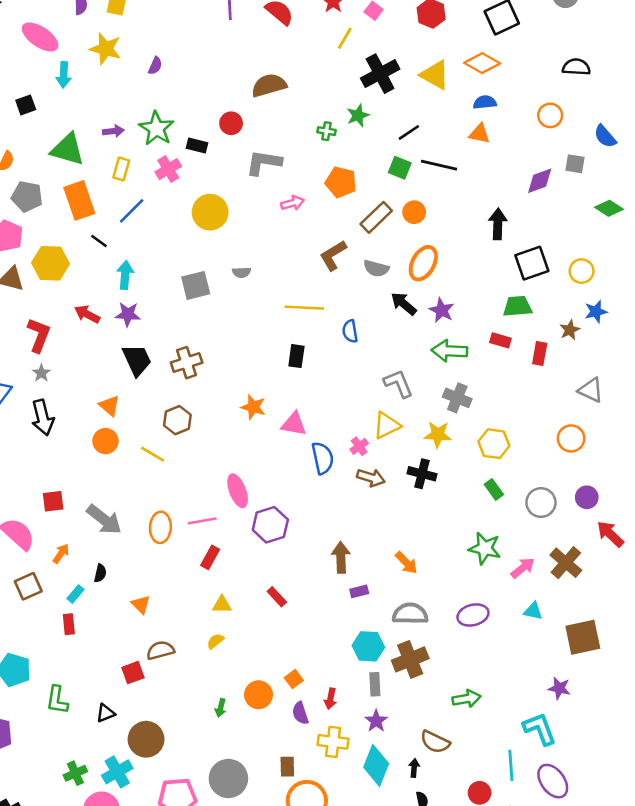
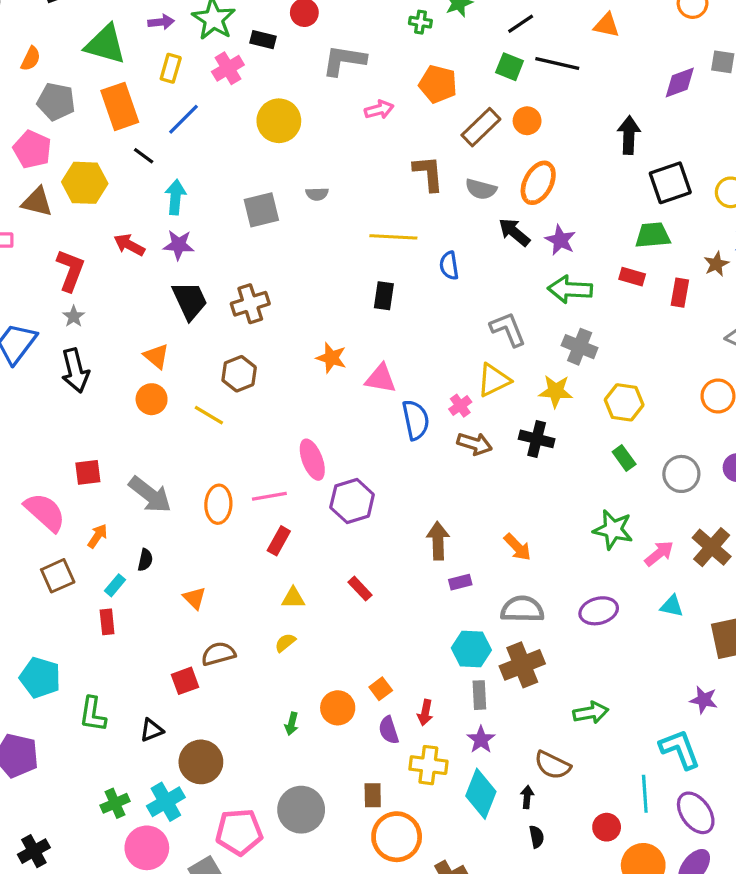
brown L-shape: (333, 255) -> (428, 173), turned 116

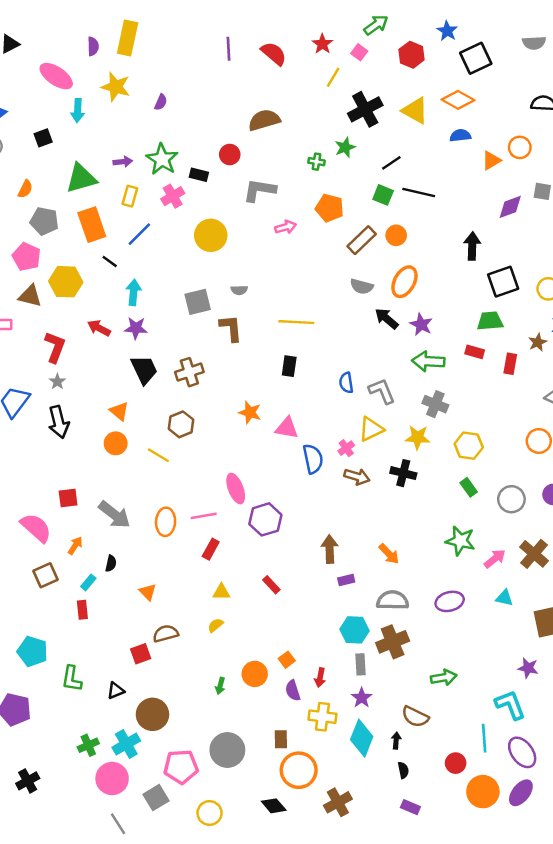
orange triangle: (607, 25) -> (491, 160), moved, turned -42
green triangle: (105, 44) -> (81, 178), turned -32
brown L-shape: (428, 173) -> (231, 328), moved
blue semicircle: (449, 266) -> (346, 383), moved

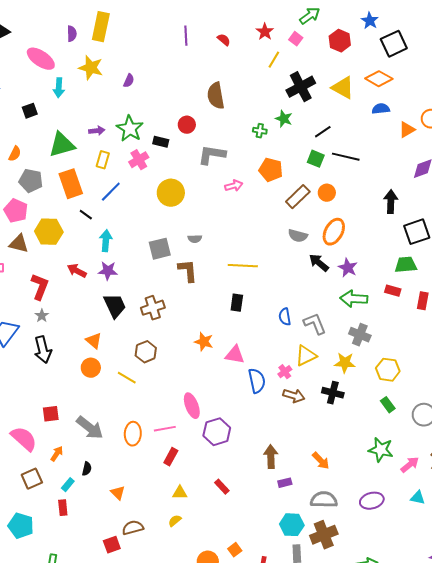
red semicircle: (274, 53) -> (224, 40), size x0.6
brown semicircle: (264, 120) -> (216, 96), turned -84
green star: (345, 147) -> (284, 119), turned -30
cyan pentagon: (32, 651) -> (21, 526), moved

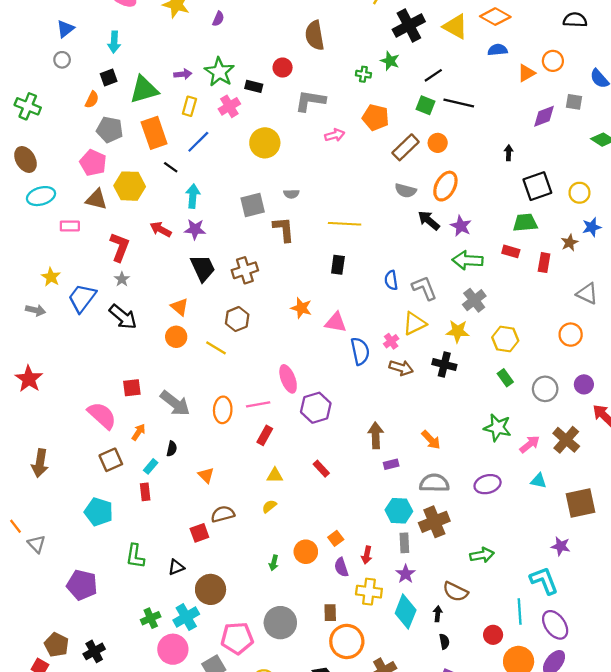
cyan arrow: (59, 88) -> (114, 42), moved
black square: (30, 111) -> (109, 78), moved
black arrow: (391, 202) -> (509, 153), size x0.6
gray cross: (360, 335) -> (474, 300), turned 30
black arrow: (43, 350) -> (123, 317), turned -36

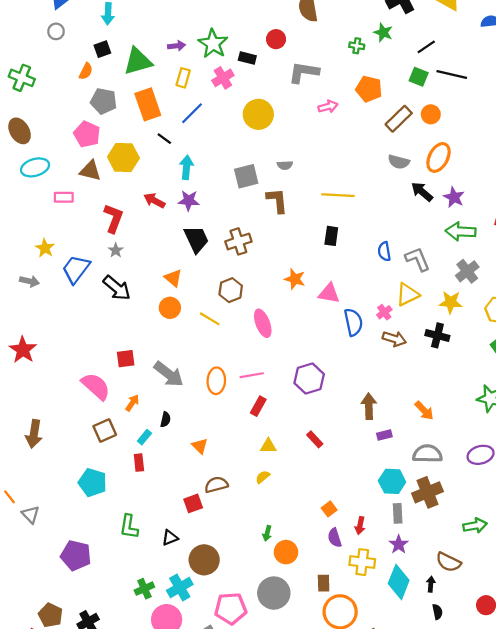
pink ellipse: (288, 379) -> (263, 323), moved
orange circle: (306, 552) -> (286, 552), moved

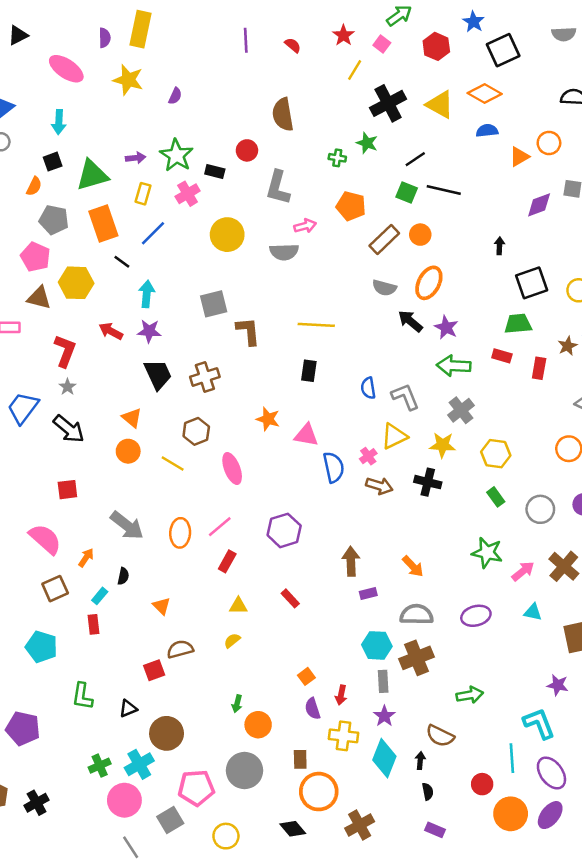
gray L-shape: (304, 72) -> (278, 188), turned -84
gray semicircle: (285, 165) -> (284, 252), moved, size x1.6
red square: (126, 359) -> (67, 490), moved
pink line: (252, 375) -> (220, 527), turned -30

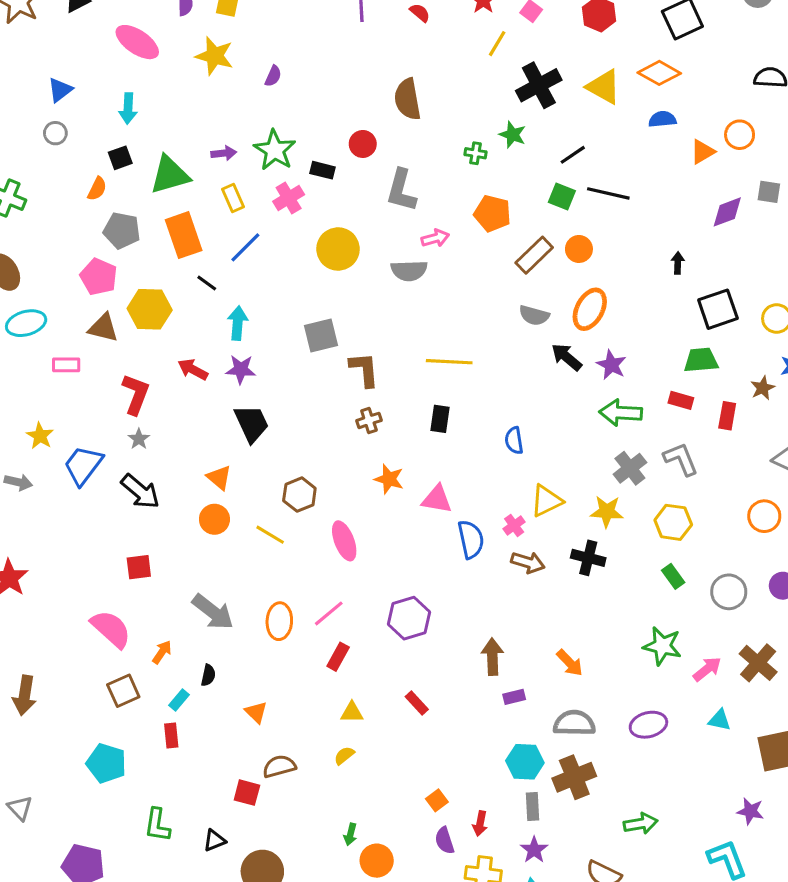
yellow rectangle: (143, 194) -> (233, 198), turned -40
brown cross: (205, 377) -> (369, 420), moved, size x0.7
gray L-shape: (405, 397) -> (681, 459), moved
red square: (154, 670) -> (247, 793), turned 35

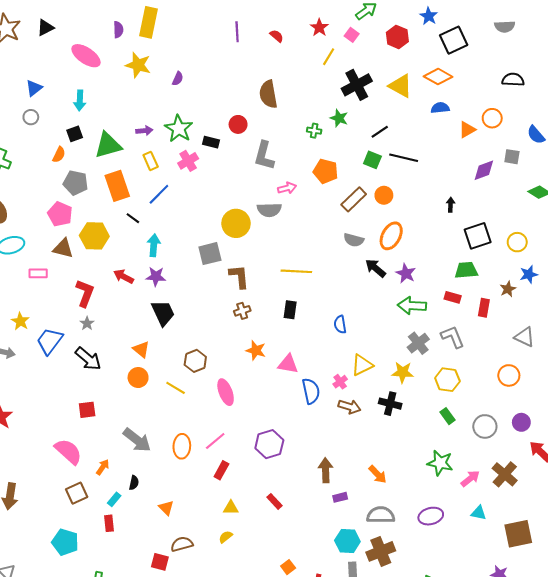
yellow circle: (338, 249) -> (236, 223), moved

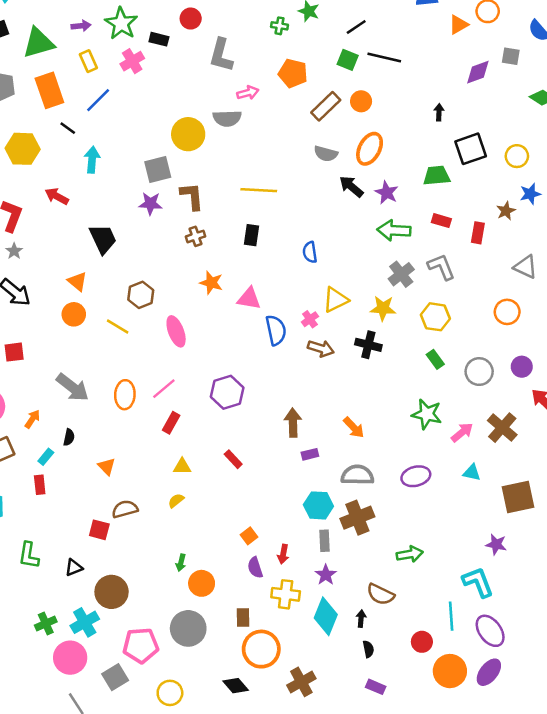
green trapezoid: (466, 270) -> (437, 176), moved
purple star: (156, 276) -> (150, 204), moved

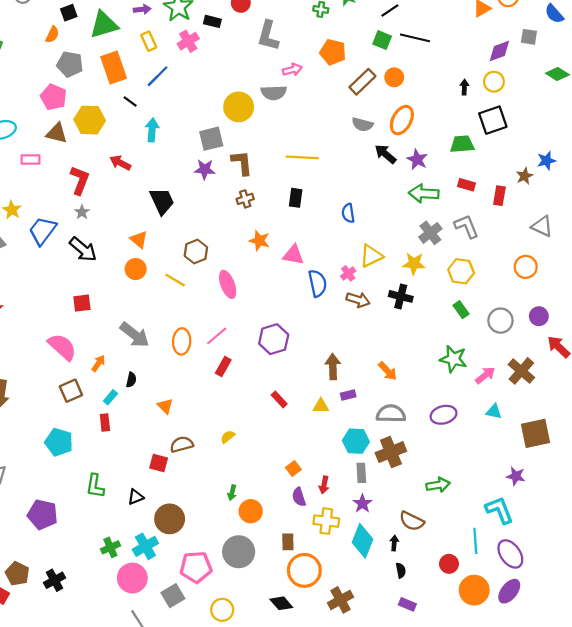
yellow circle: (517, 156) -> (494, 82), moved
yellow triangle: (182, 466) -> (321, 406), moved

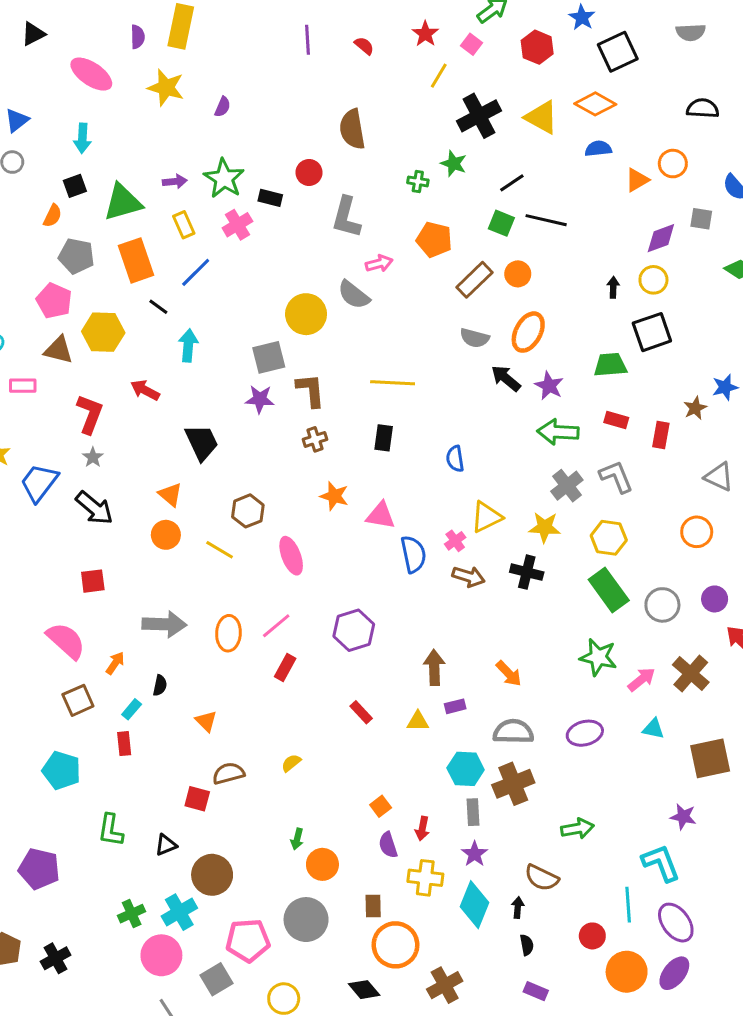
gray semicircle: (274, 93) -> (354, 295), turned 40
green rectangle: (461, 310) -> (609, 590), size x1.8
gray arrow: (135, 335) -> (164, 624), turned -36

